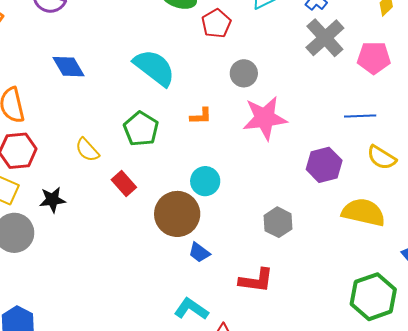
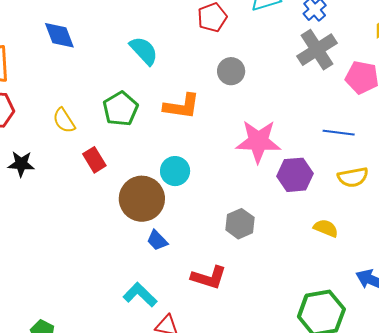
cyan semicircle: (154, 68) -> (144, 51), size x0.7
orange L-shape: (201, 116) -> (182, 106), size x1.6
pink star: (265, 118) -> (258, 141), moved
yellow semicircle: (382, 158) -> (353, 177), turned -52
yellow semicircle: (363, 212) -> (326, 228), size x0.6

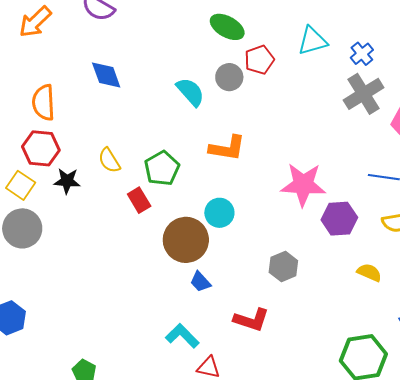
gray circle: (231, 71) -> (229, 77), moved
green pentagon: (120, 109) -> (162, 168), moved
black star: (21, 164) -> (67, 181), moved

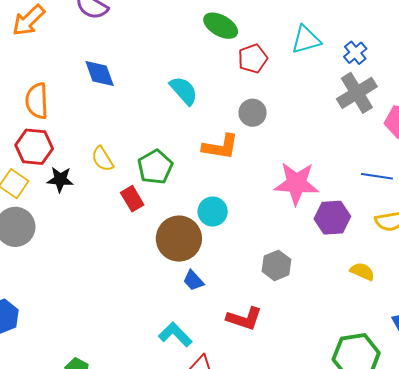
gray circle: (229, 77) -> (253, 113), moved

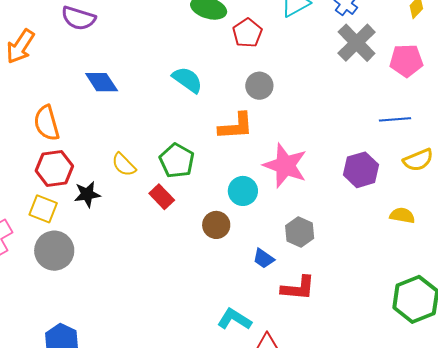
pink star: (296, 183) -> (285, 165), moved, turned 30
brown circle: (179, 239) -> (216, 225), size x0.6
gray hexagon: (276, 265) -> (300, 232), moved
blue trapezoid: (193, 280) -> (264, 258), moved

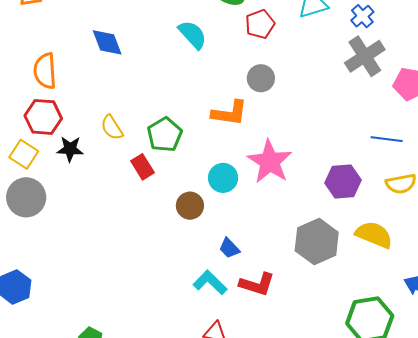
cyan semicircle: (187, 80) -> (193, 35), moved
yellow semicircle: (402, 215) -> (374, 235), size x1.5
gray hexagon: (300, 232) -> (317, 242), moved, size x1.5
cyan L-shape: (234, 319) -> (210, 282), moved

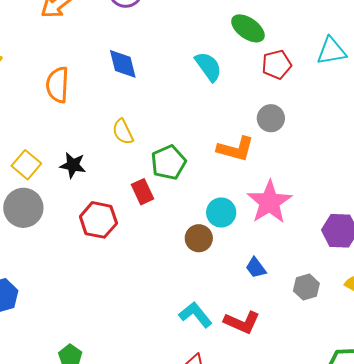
red hexagon: (43, 117) -> (98, 220), moved
yellow semicircle: (112, 128) -> (123, 132), moved
brown circle: (190, 206) -> (199, 238), moved
gray hexagon: (317, 242) -> (306, 287), size x0.6
blue trapezoid: (229, 248) -> (256, 268), moved

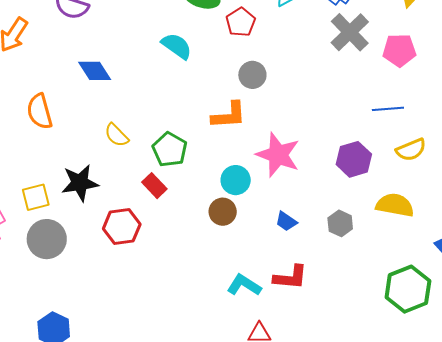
yellow square: (26, 165) -> (36, 197), turned -36
black star: (73, 165) -> (80, 183), size x1.4

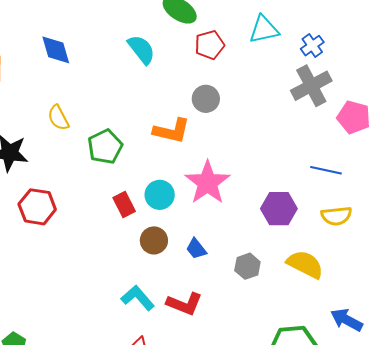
red rectangle: (154, 186) -> (124, 205), moved
brown circle: (223, 212) -> (154, 240), moved

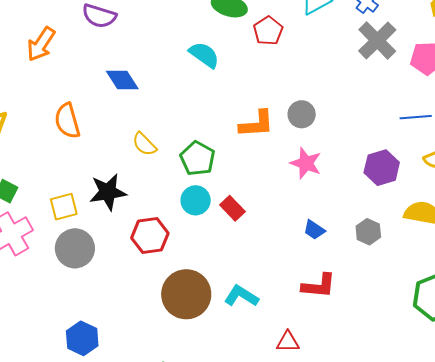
gray circle: (206, 99) -> (302, 114), moved
pink star: (207, 183) -> (306, 163), size x0.7
cyan circle: (160, 195) -> (196, 200), moved
brown circle: (154, 240) -> (186, 294), moved, size x1.8
cyan L-shape: (138, 298) -> (241, 296), moved

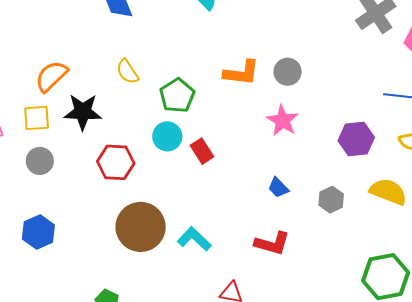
orange semicircle: (67, 121) -> (51, 76), moved, turned 51
gray circle: (75, 248) -> (40, 161), size x0.7
blue hexagon: (82, 338) -> (38, 232), moved

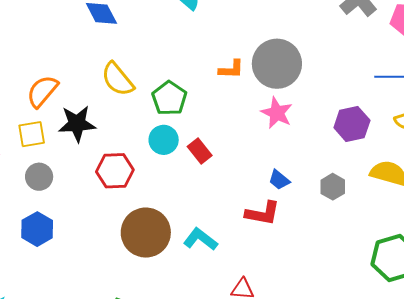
yellow semicircle: (128, 72) -> (118, 79), size x1.4
gray circle: (288, 72) -> (277, 64), size x1.8
orange L-shape: (242, 73) -> (231, 69), size x0.7
blue hexagon: (38, 232) -> (37, 229), moved
red L-shape: (272, 243) -> (263, 213), moved

